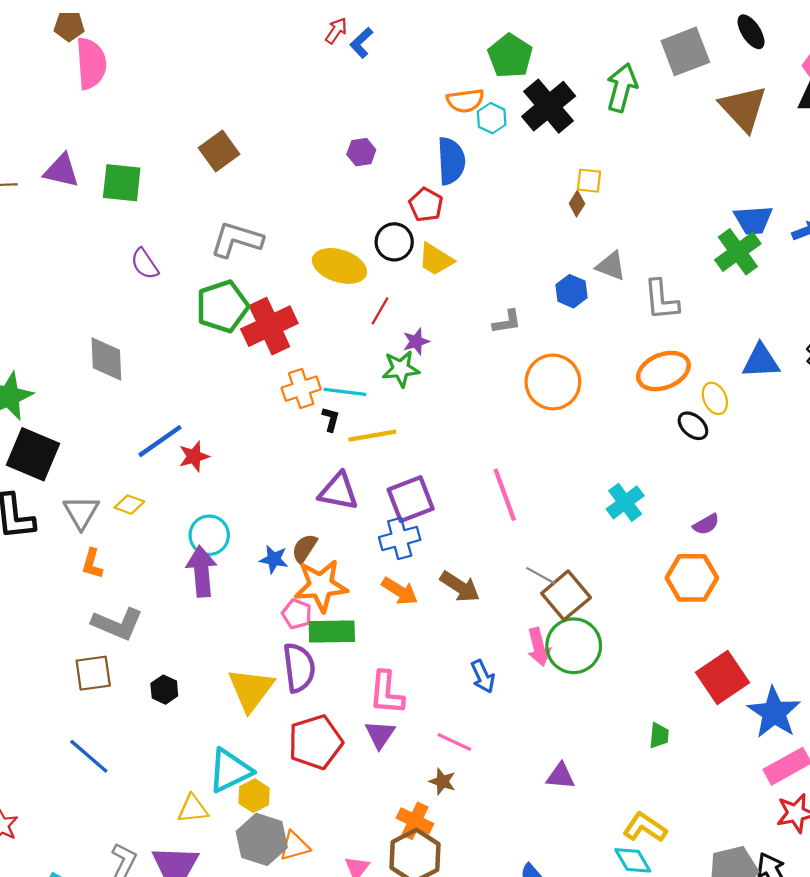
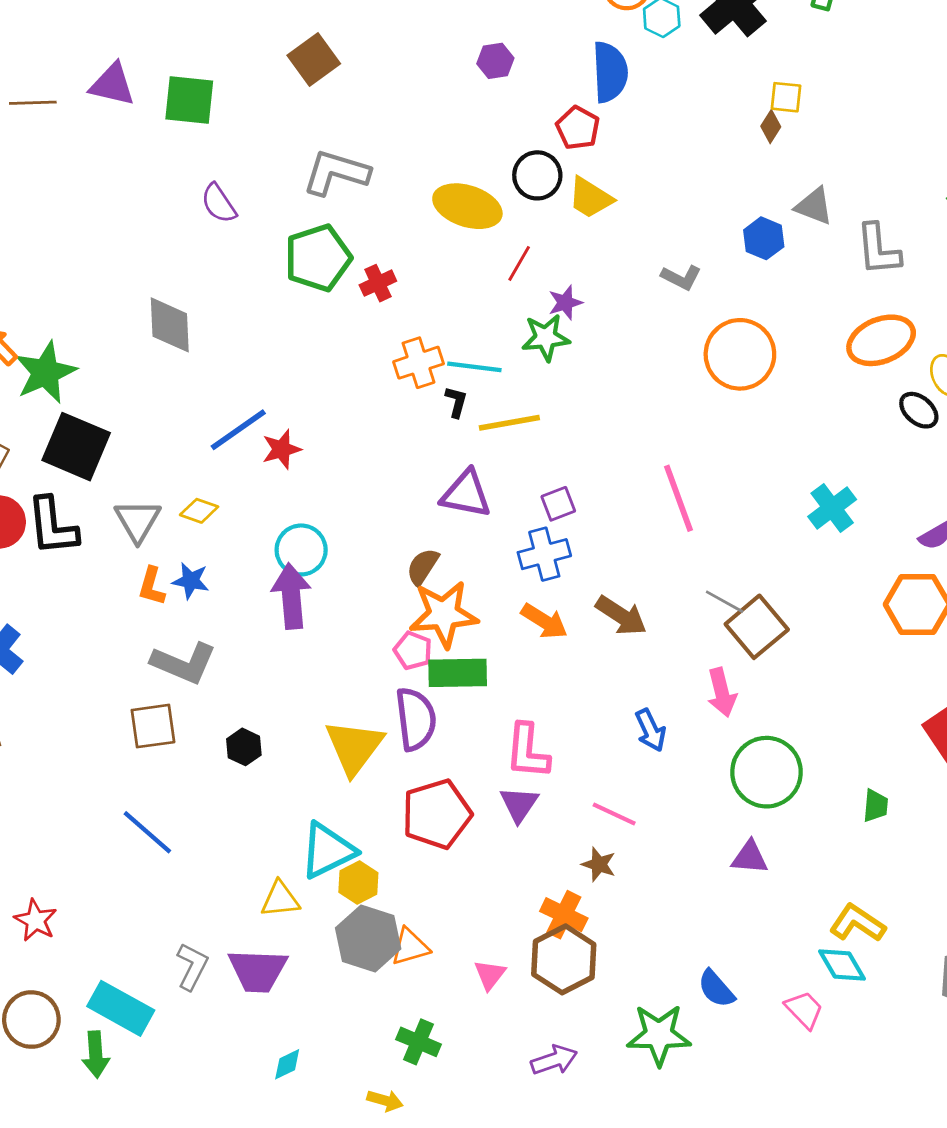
gray L-shape: (507, 322) -> (681, 277), turned 36
red cross: (269, 326) -> (378, 283), size x0.5
purple square: (411, 499) -> (558, 504), size x0.6
blue star: (274, 559) -> (191, 581), moved
green circle: (574, 646) -> (766, 772), moved

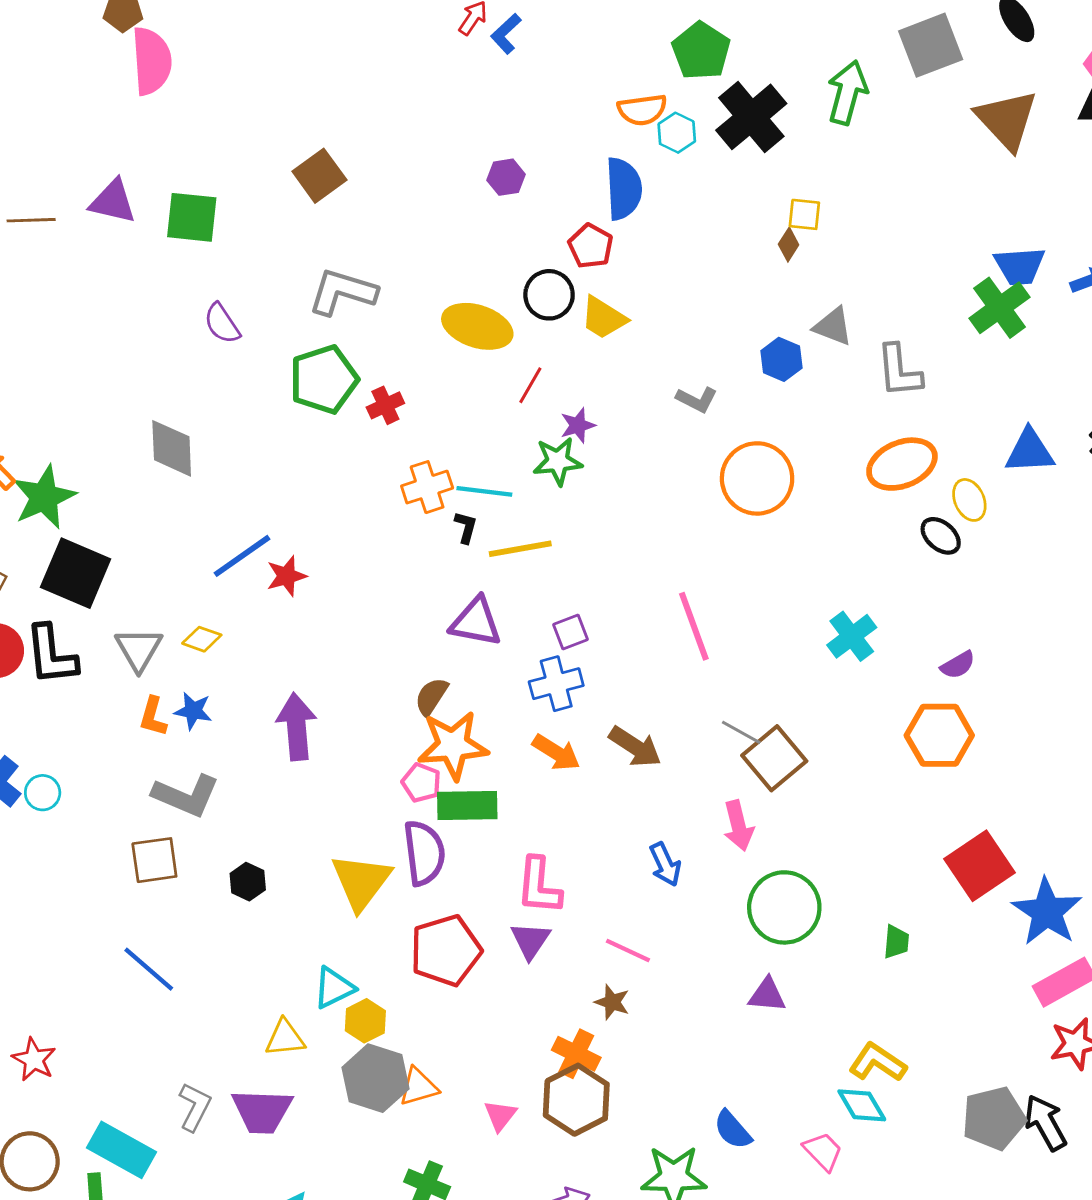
cyan circle: (301, 550) -> (43, 793), moved, size x0.7
cyan triangle: (328, 850) -> (334, 988), size x0.7

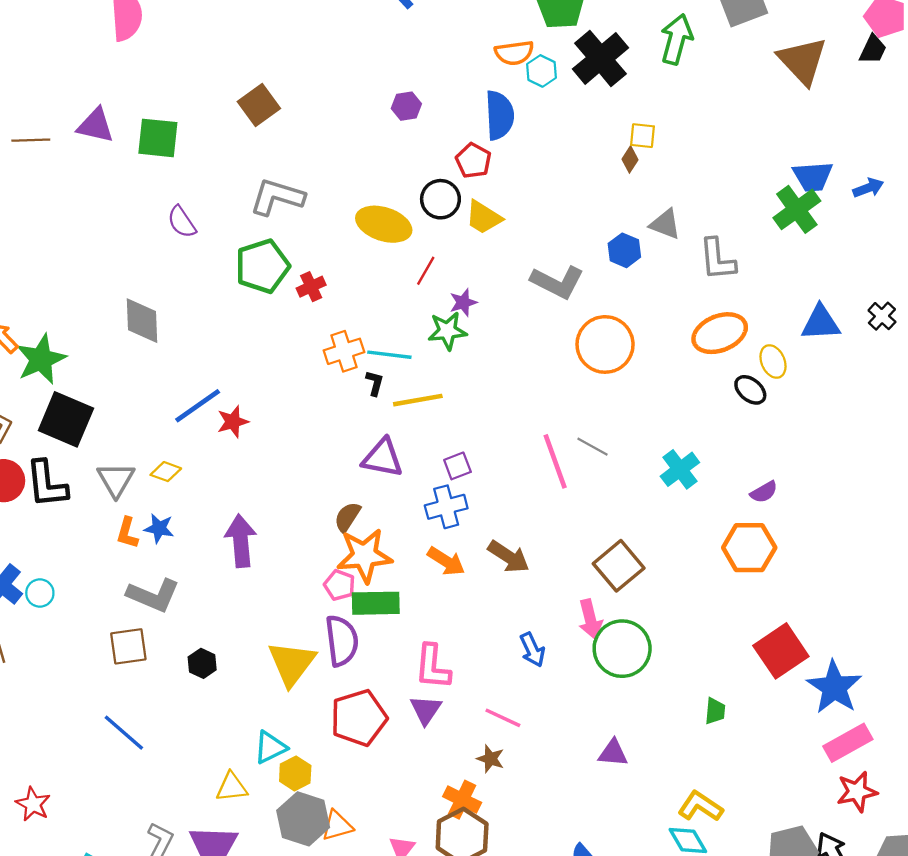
gray L-shape: (697, 400) -> (557, 282), size x1.6
gray line: (741, 732) -> (593, 447), moved
green circle: (784, 907) -> (622, 649), moved

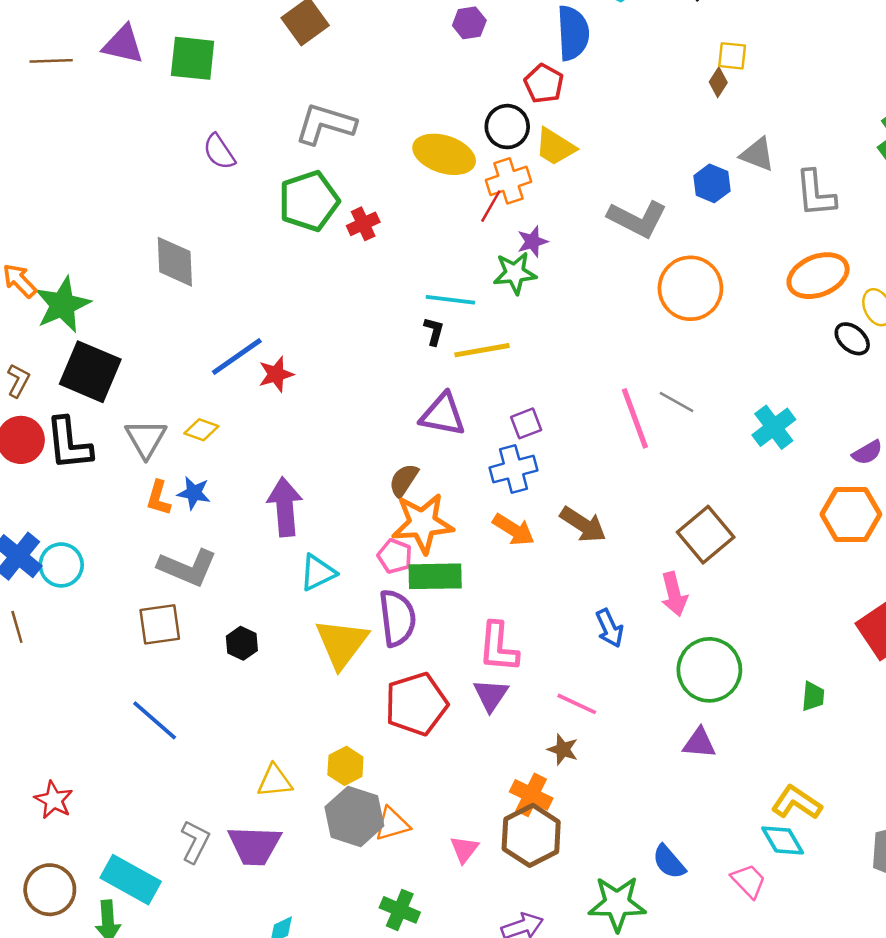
orange cross: (344, 351) -> (508, 181), moved
cyan circle: (40, 593) -> (61, 565), size x1.4
green circle: (622, 649) -> (709, 670), moved
cyan triangle: (270, 747) -> (318, 573), moved

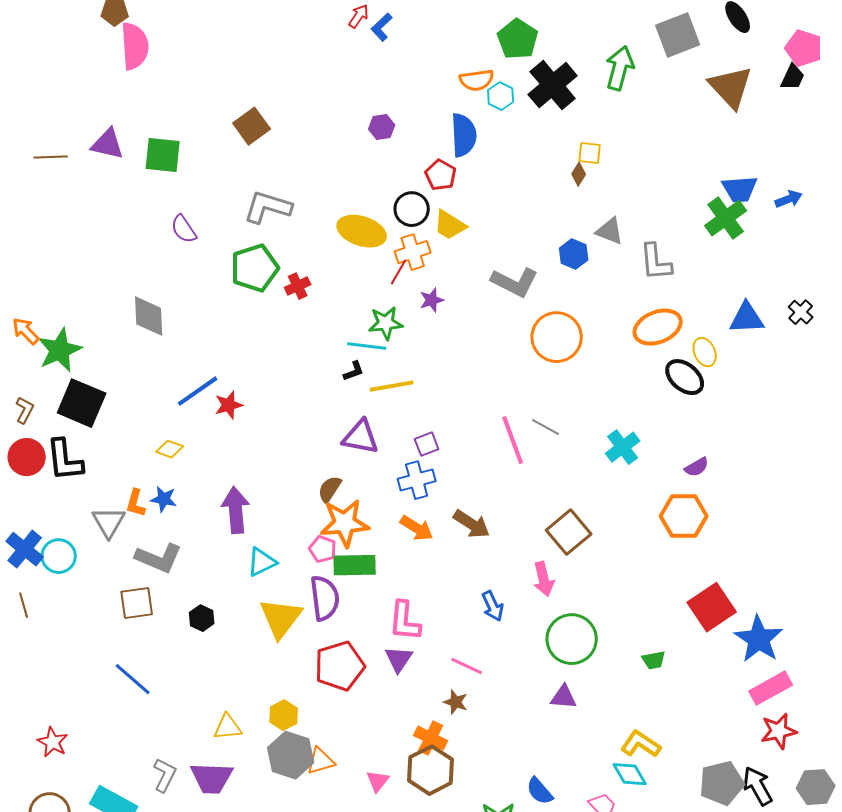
green star: (515, 273) -> (386, 323), moved
black L-shape: (434, 331) -> (354, 371), turned 55
black ellipse: (852, 339) -> (685, 377), size x1.4
gray triangle: (146, 439) -> (109, 522), moved
green trapezoid: (813, 696) -> (654, 660), turned 75

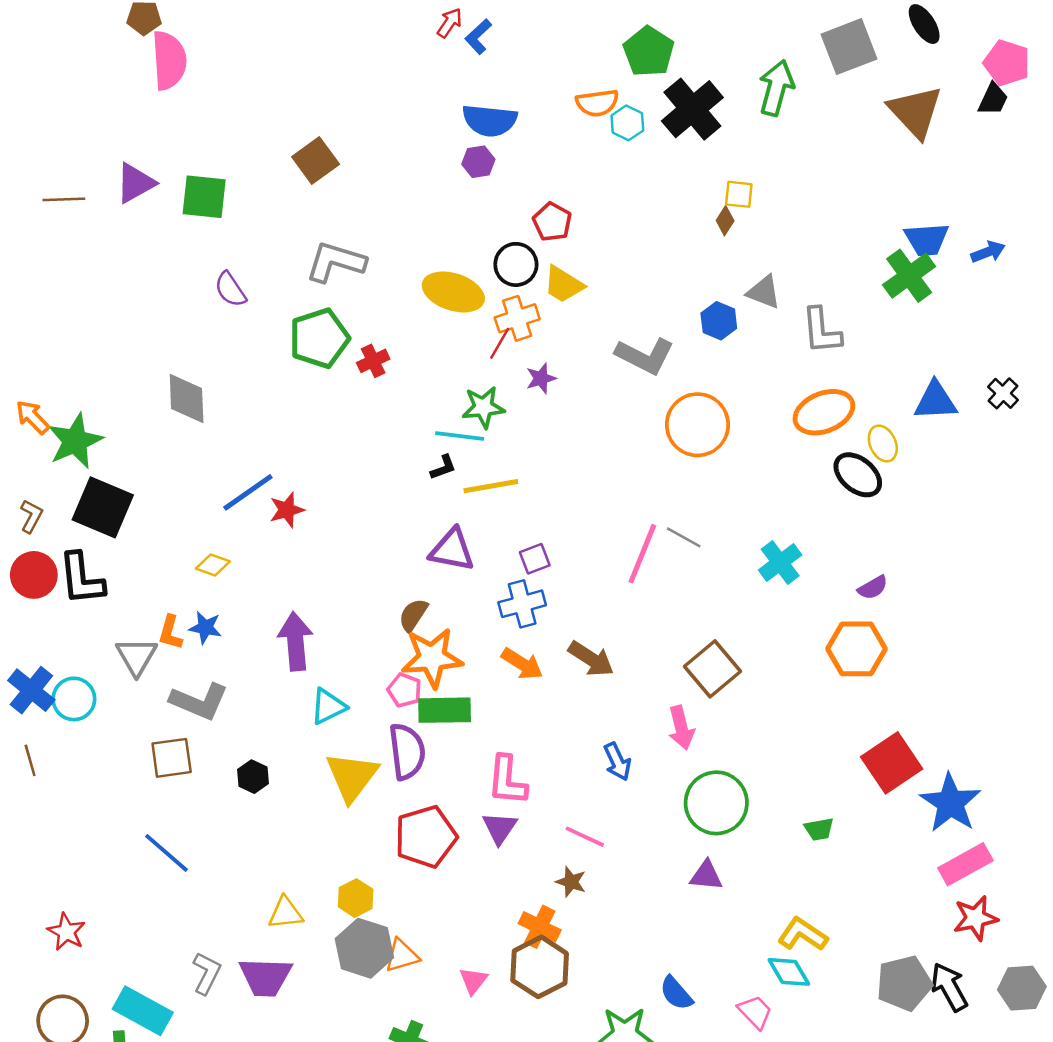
blue semicircle: (464, 135) -> (490, 120), moved, turned 99
purple triangle: (108, 144) -> (135, 183), turned -42
pink line: (513, 440) -> (642, 554), turned 42

